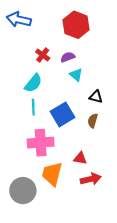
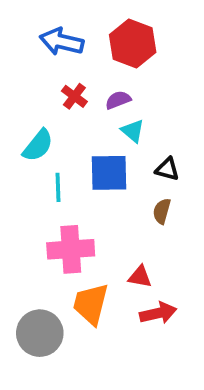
blue arrow: (19, 20) -> (62, 42), moved
cyan semicircle: (33, 83) -> (38, 145), moved
blue square: (63, 114) -> (109, 173), moved, turned 30

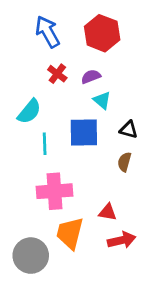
blue arrow: (62, 42) -> (48, 32), turned 48

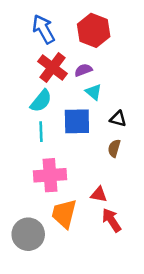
red cross: (57, 74) -> (53, 68), size x1.6
cyan semicircle: (29, 111) -> (41, 101), moved
red arrow: (122, 240) -> (112, 220), turned -110

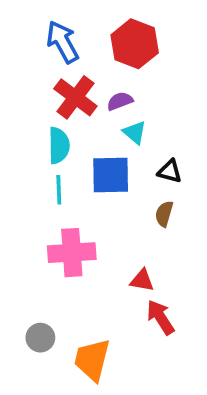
cyan semicircle: (41, 101) -> (59, 145), turned -40
orange trapezoid: (64, 214) -> (92, 360), moved
gray circle: (28, 234) -> (40, 338), size x0.6

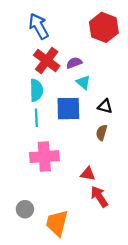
red hexagon: (135, 44) -> (104, 27), moved

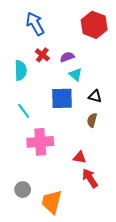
red cross: (47, 61) -> (42, 55), size x0.6
cyan semicircle: (36, 90) -> (21, 70), moved
cyan line: (36, 118) -> (24, 111), moved, turned -35

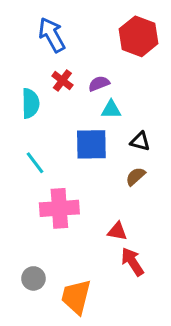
cyan triangle: (75, 75) -> (111, 109), turned -40
brown semicircle: (92, 120) -> (136, 176), turned 32

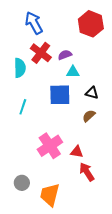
red cross: (62, 81) -> (41, 53), size x1.5
cyan line: (35, 163) -> (23, 107), turned 56
pink cross: (59, 208) -> (50, 146), moved, turned -30

